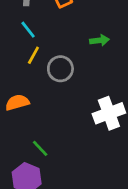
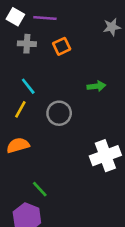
cyan line: (28, 30) -> (28, 86), moved
yellow line: (33, 55) -> (20, 109), moved

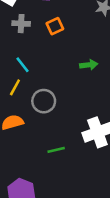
gray circle: (59, 113) -> (44, 101), moved
green line: (40, 189) -> (56, 150), moved, turned -60

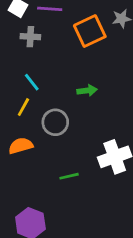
orange square: (55, 26) -> (90, 31), moved, size x1.6
green arrow: (89, 65) -> (87, 91), moved

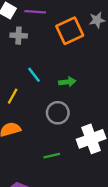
cyan line: (32, 82) -> (34, 75), moved
gray circle: (55, 122) -> (58, 113), moved

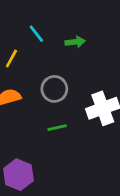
gray circle: (58, 113) -> (54, 89), moved

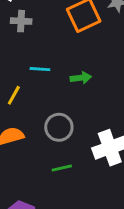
cyan line: (36, 34) -> (40, 69), turned -48

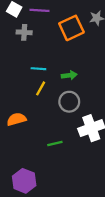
yellow line: (14, 95) -> (41, 88), moved
gray circle: (59, 127) -> (69, 102), moved

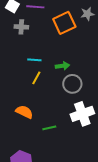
gray circle: (69, 102) -> (72, 84), moved
orange semicircle: (16, 119) -> (24, 112), moved, turned 42

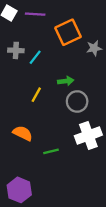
gray star: (87, 14) -> (94, 48), moved
gray cross: (21, 27) -> (16, 50), moved
cyan line: (34, 60) -> (35, 57), moved, turned -56

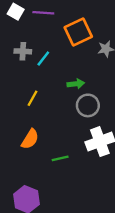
yellow line: (36, 95) -> (32, 98), moved
orange semicircle: (23, 133) -> (30, 139), turned 96

